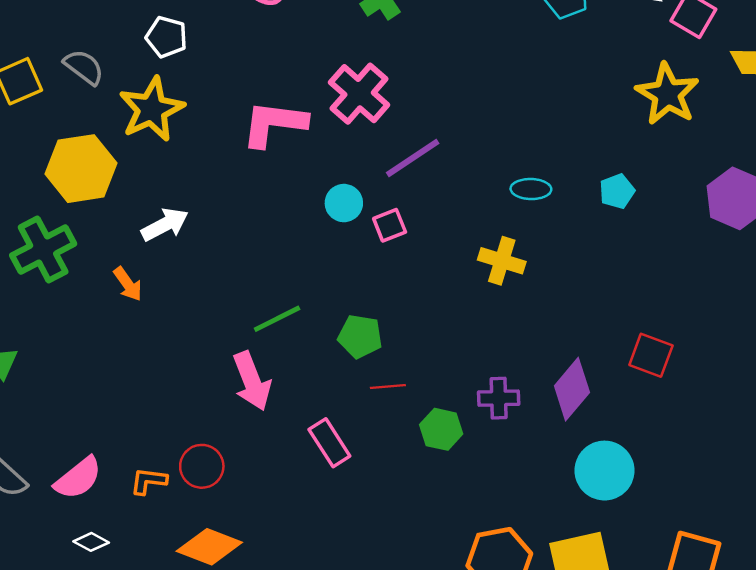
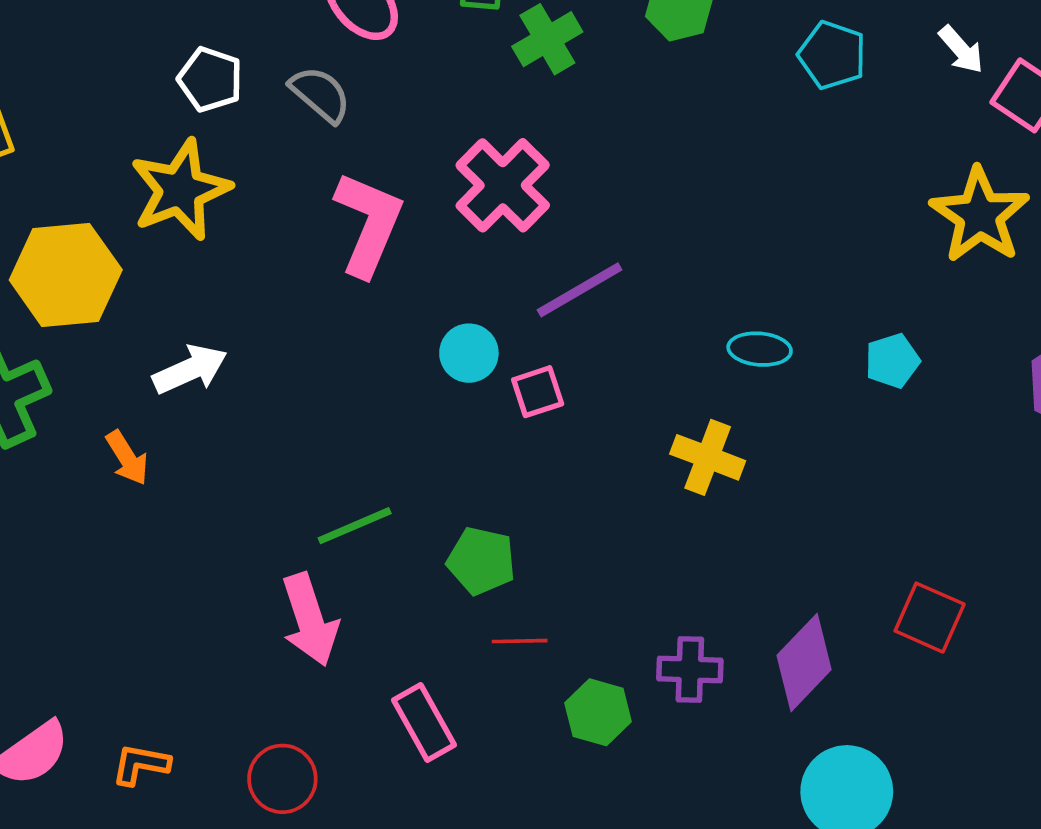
gray semicircle: (84, 67) -> (320, 94), moved
pink L-shape: (274, 124) -> (369, 224), turned 102
red circle: (202, 466) -> (282, 779), moved

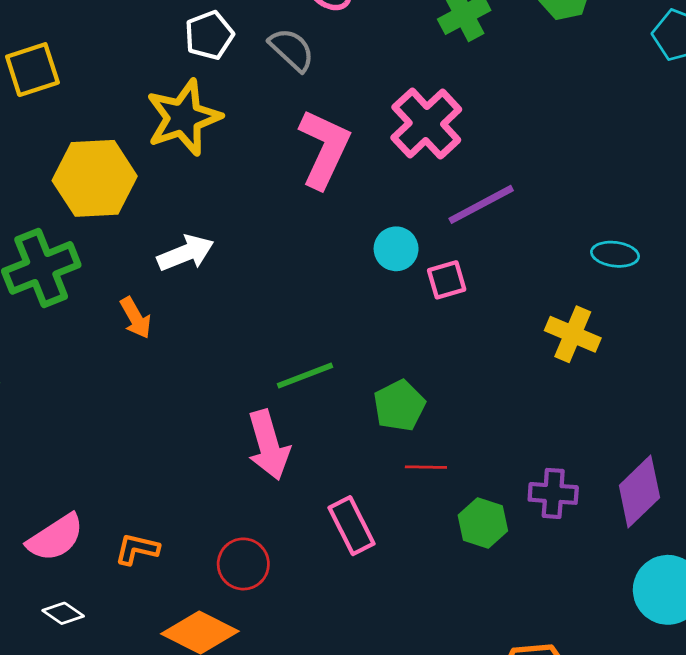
white pentagon: (210, 79) -> (209, 35), turned 30
green pentagon: (481, 561) -> (399, 406), turned 30

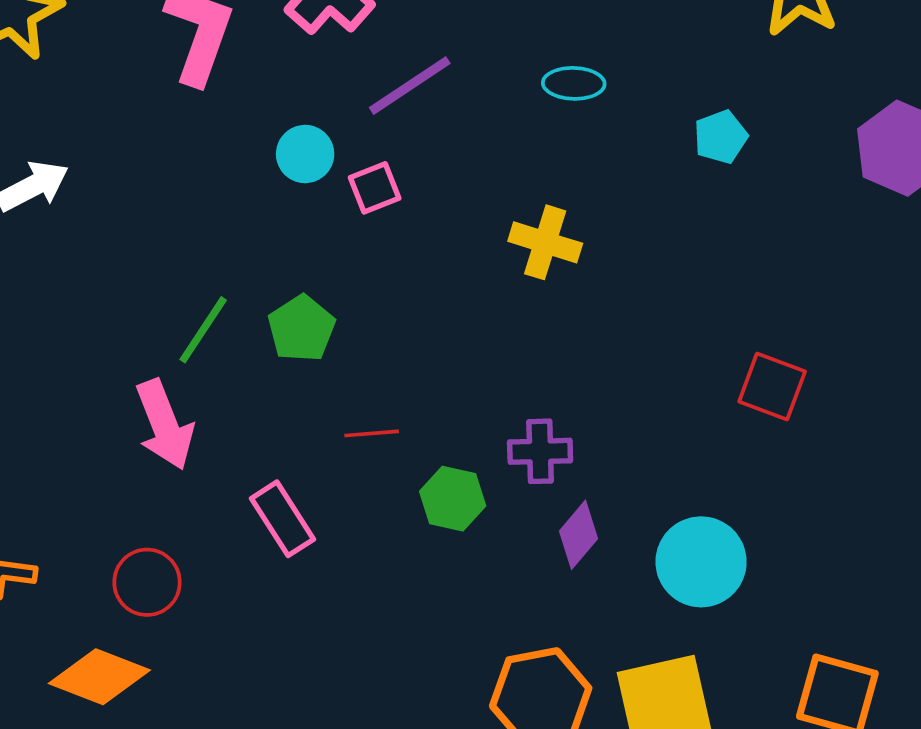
cyan ellipse: (615, 254) -> (574, 83), moved
green line: (305, 375) -> (203, 330), turned -30
green pentagon: (399, 406) -> (301, 329), moved
purple diamond: (639, 491) -> (578, 535), moved, size x0.7

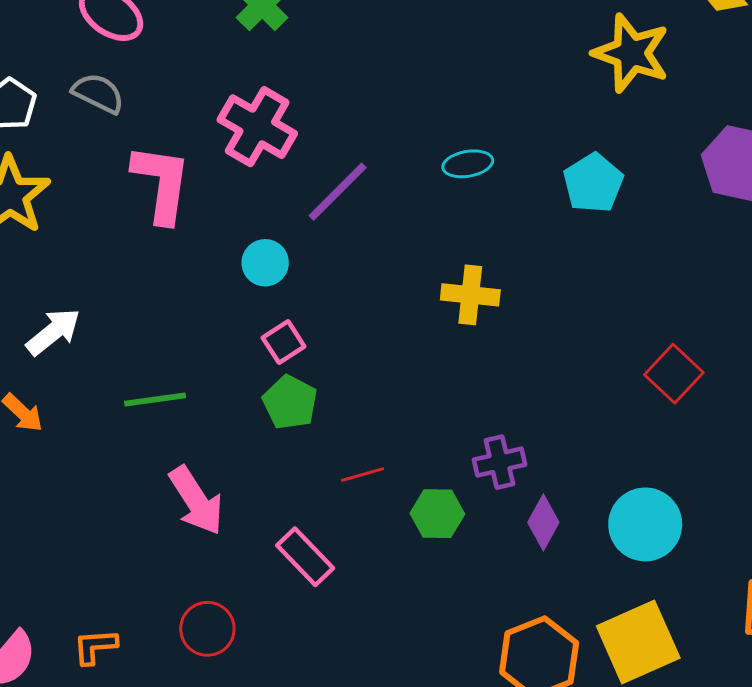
cyan pentagon: (721, 137) -> (593, 183), size x1.4
pink square: (375, 188) -> (284, 342), moved
green line: (203, 330) -> (155, 400), moved, turned 60
red square: (772, 386) -> (674, 374), turned 34

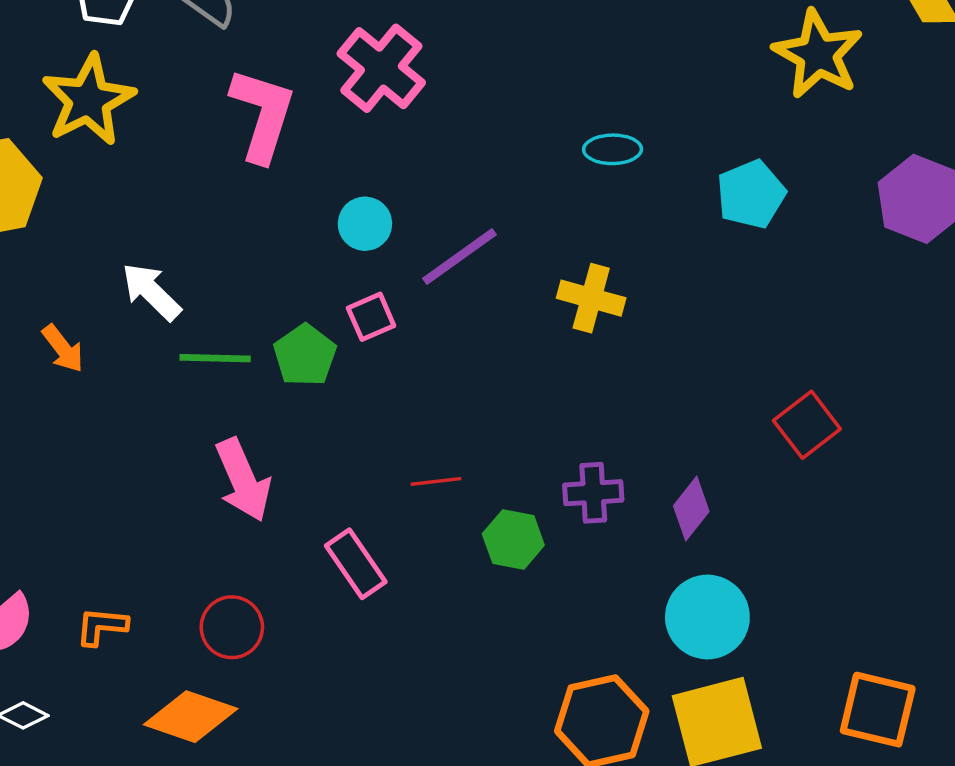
purple line: (338, 192) -> (459, 257), moved
white arrow: (53, 332) -> (151, 292), moved, turned -106
green pentagon: (290, 402) -> (305, 355), moved
purple diamond: (543, 522) -> (691, 509), moved
cyan circle: (645, 524) -> (707, 617), moved

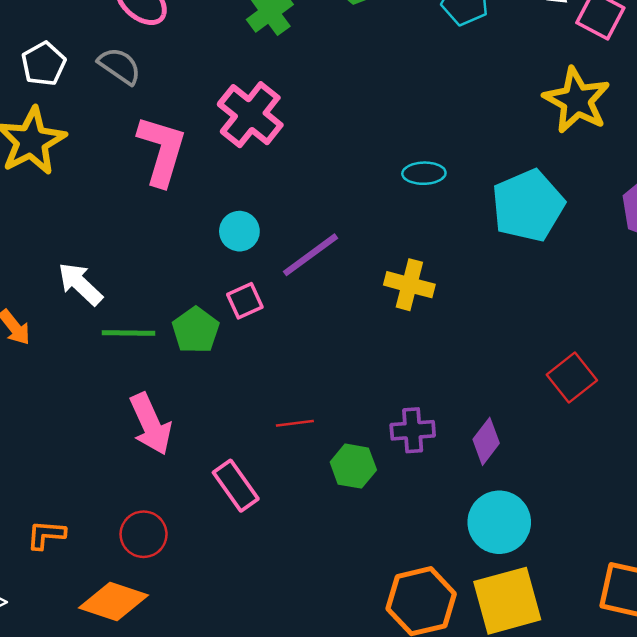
cyan pentagon: (751, 194) -> (528, 206), size x1.4

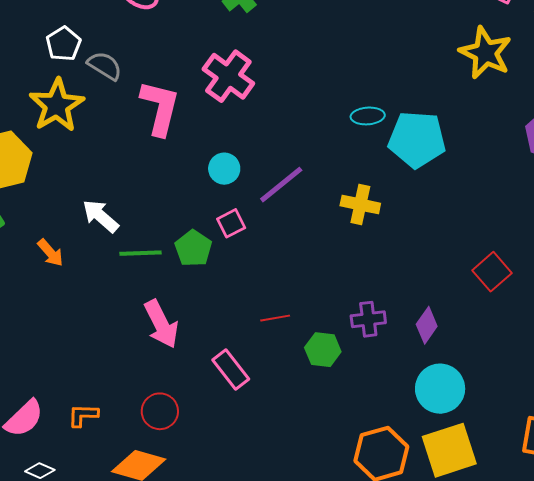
gray semicircle: (120, 66) -> (105, 66), moved
cyan pentagon: (528, 206) -> (417, 139), moved, turned 30

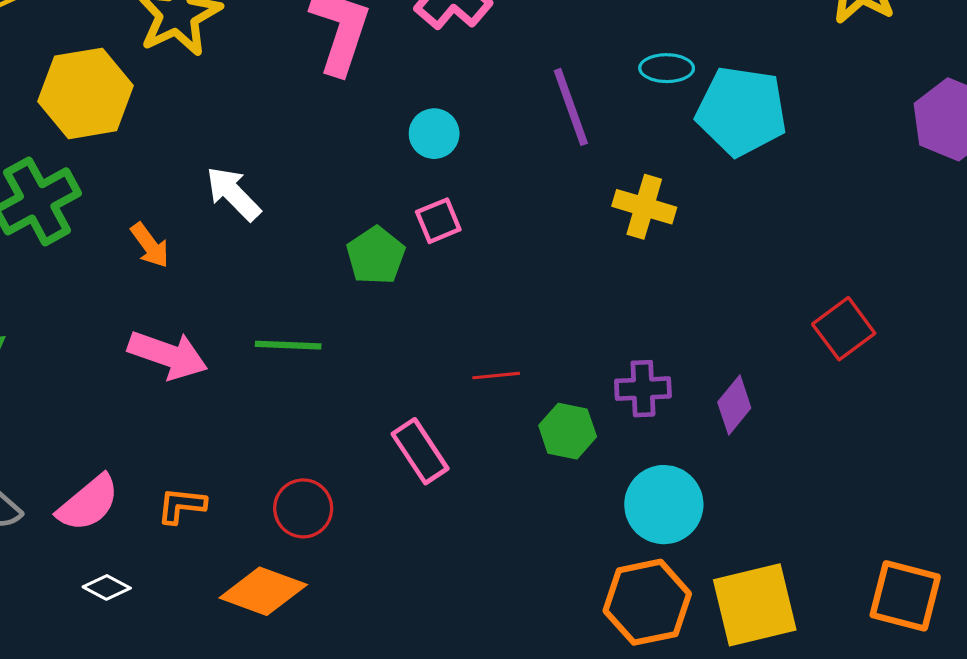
purple line: (281, 185) -> (571, 107), moved, turned -75
green line: (141, 253) -> (288, 345), moved
pink arrow: (161, 324) -> (168, 355), moved, turned -48
cyan circle: (440, 389) -> (664, 505), moved

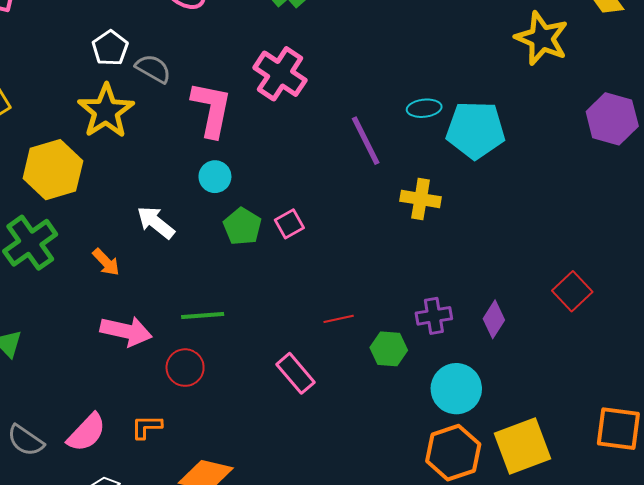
cyan circle: (434, 134) -> (215, 177), moved
green pentagon: (376, 256) -> (242, 226), moved
red square: (844, 329) -> (572, 291), moved
red circle: (303, 508) -> (185, 368), moved

